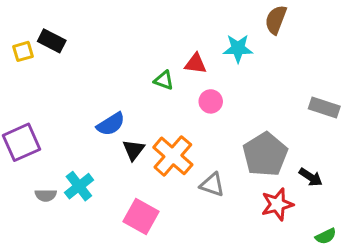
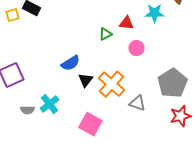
green triangle: (164, 80) -> (105, 34), turned -48

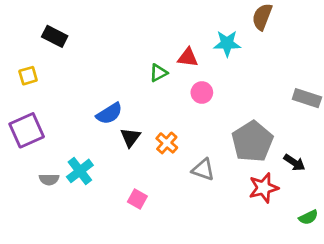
yellow square: (12, 15) -> (28, 76), moved
orange cross: (111, 84) -> (167, 143), size x0.6
pink square: (90, 124) -> (137, 199), size x0.6

